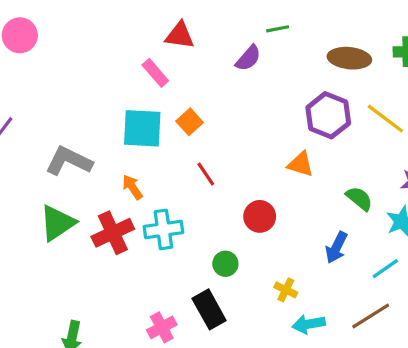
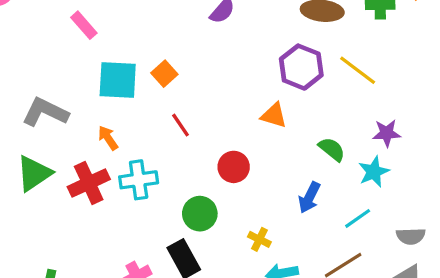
pink rectangle: (155, 73) -> (84, 25), moved
green circle: (225, 264) -> (200, 214), size x1.4

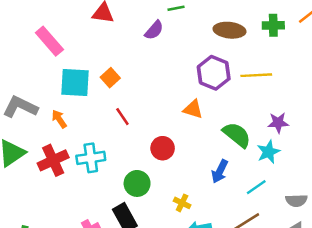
pink rectangle: (84, 25) -> (49, 41), size x1.4
yellow line: (358, 70) -> (256, 75), turned -40
orange arrow: (108, 138) -> (59, 119), moved
green semicircle: (332, 149) -> (237, 135), size x1.4

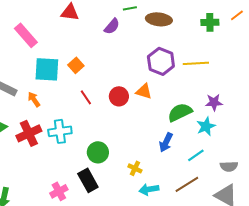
brown ellipse: (230, 30) -> (159, 19), moved
green semicircle: (237, 135) -> (180, 112), turned -65
red circle: (163, 148) -> (119, 96), moved

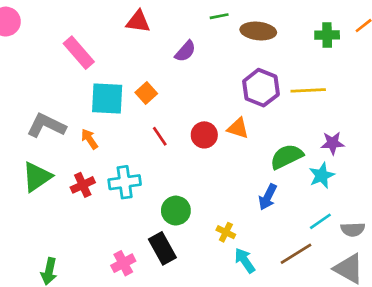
purple semicircle: (112, 26) -> (185, 51), moved
red cross: (29, 133) -> (83, 185), size x0.7
cyan line: (196, 155) -> (320, 221), moved
cyan arrow: (149, 189) -> (245, 260), turned 66

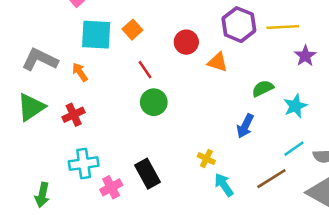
red circle: (204, 135) -> (186, 42), moved
purple star: (333, 143) -> (305, 56), moved, turned -30
green semicircle: (287, 157) -> (263, 88), size x0.7
cyan cross: (125, 182) -> (84, 164), moved
green circle: (176, 211) -> (154, 102), moved

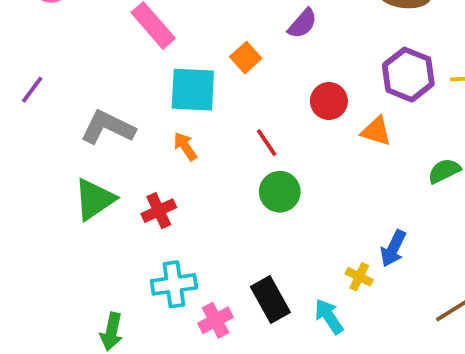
orange square: (132, 30) -> (246, 58), moved
orange arrow: (80, 72) -> (185, 146), moved
blue arrow: (245, 126) -> (393, 248), moved
cyan arrow: (224, 185) -> (329, 316), moved

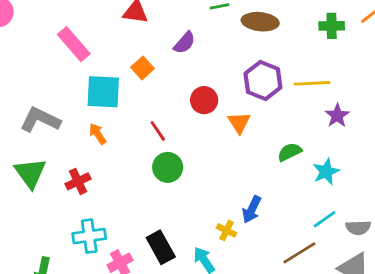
orange triangle: (376, 131) -> (239, 123), turned 40
green triangle: (95, 199) -> (30, 173), turned -32

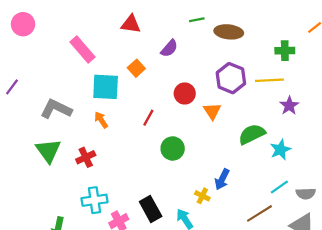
green cross: (332, 26) -> (285, 51), moved
red line: (158, 131) -> (148, 118), turned 63
green semicircle: (290, 152) -> (252, 134), size x1.4
green circle: (168, 167) -> (173, 148), moved

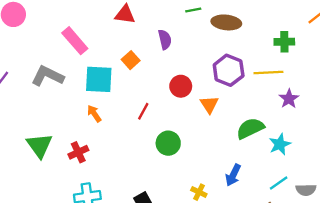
purple semicircle: (169, 48) -> (165, 40), turned -54
gray L-shape: (56, 109) -> (48, 76), moved
blue arrow: (222, 179) -> (233, 175), moved

